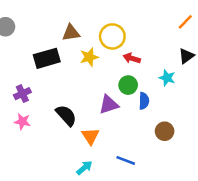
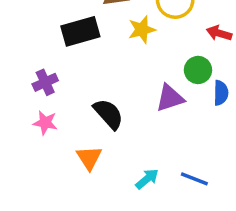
red arrow: (132, 58) -> (219, 33), moved
orange triangle: (90, 136) -> (89, 158), moved
cyan arrow: (84, 168) -> (147, 179), moved

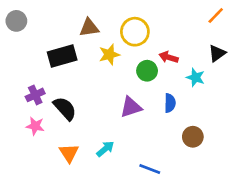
green circle: (198, 70) -> (147, 71), moved
black semicircle: (108, 114) -> (65, 108), moved
cyan arrow: (147, 179) -> (105, 149), moved

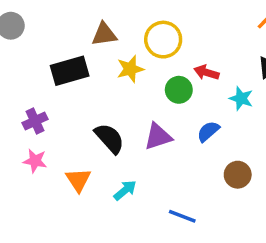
blue semicircle: (170, 103) -> (208, 131), turned -132
black semicircle: (65, 108) -> (109, 138), moved
orange triangle: (69, 153) -> (78, 180), moved

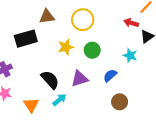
yellow star: (130, 69) -> (66, 47), moved
red arrow: (206, 72) -> (131, 23), moved
brown circle: (238, 175) -> (120, 102), moved
cyan arrow: (125, 190) -> (60, 100), moved

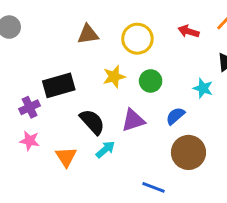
red arrow: (131, 23) -> (188, 31), moved
black rectangle: (26, 39) -> (59, 85), moved
brown circle: (120, 102) -> (188, 152), size x1.5

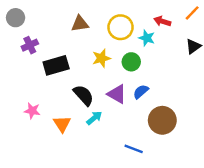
cyan star: (203, 88) -> (147, 38), moved
purple cross: (30, 107) -> (30, 45), moved
blue semicircle: (175, 116) -> (141, 92), moved
purple triangle: (133, 120) -> (117, 94), turned 48

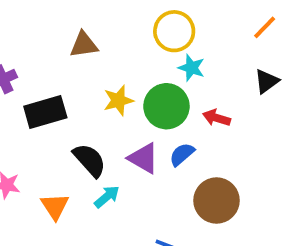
red arrow: (162, 21) -> (217, 118), moved
yellow circle: (121, 27) -> (174, 31), moved
green circle: (131, 62) -> (166, 106), size x1.5

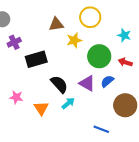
yellow circle: (174, 31) -> (90, 17), moved
cyan star: (192, 68) -> (124, 35), moved
yellow star: (118, 100) -> (74, 40), moved

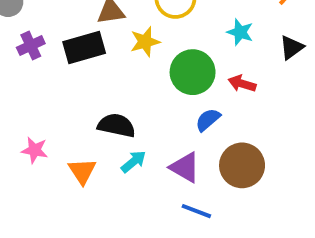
black rectangle: (36, 59) -> (84, 47), moved
purple triangle: (87, 83) -> (185, 167), moved
black semicircle: (59, 84) -> (116, 125), turned -36

